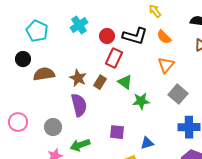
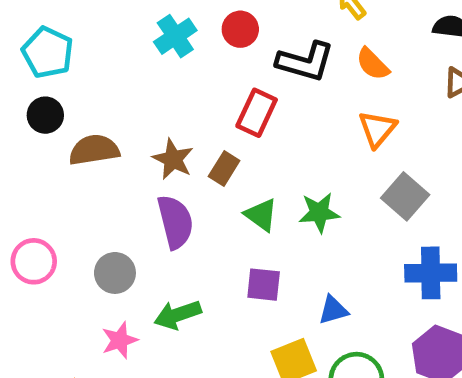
cyan pentagon: (37, 31) -> (48, 52), moved
red circle: (107, 36) -> (240, 29), moved
green triangle: (125, 82) -> (261, 215), moved

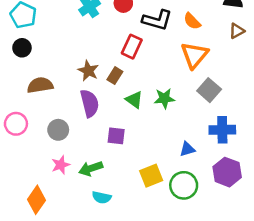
orange triangle: (377, 129) -> (195, 55), size x1.4
brown semicircle: (94, 150) -> (40, 85), moved
purple square: (264, 285) -> (116, 136), moved
blue triangle: (333, 310) -> (187, 149), moved
green arrow: (178, 315) -> (91, 168), moved

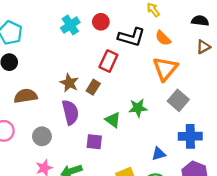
green triangle: (134, 100) -> (113, 120), moved

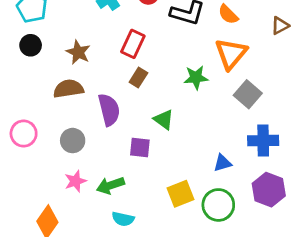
red rectangle: (108, 61) -> (133, 44), moved
brown star: (69, 83) -> (78, 52), moved
brown semicircle: (26, 96) -> (68, 89), moved
green star: (138, 108) -> (196, 77), moved

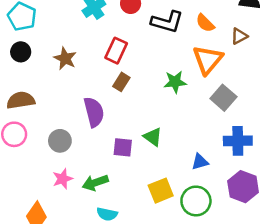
brown triangle: (280, 26) -> (239, 36), moved
brown semicircle: (68, 89) -> (21, 100), moved
green triangle: (164, 120) -> (153, 137), moved

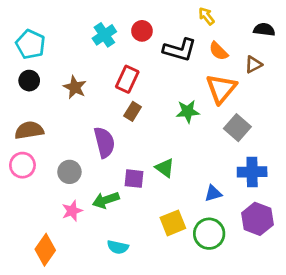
green arrow: (95, 183) -> (106, 200), moved

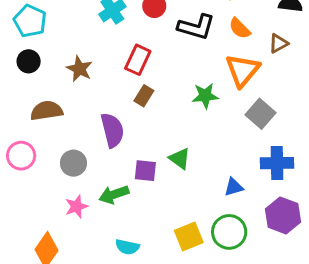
brown semicircle: (29, 130) -> (47, 111), moved
yellow square: (173, 223) -> (189, 236), moved

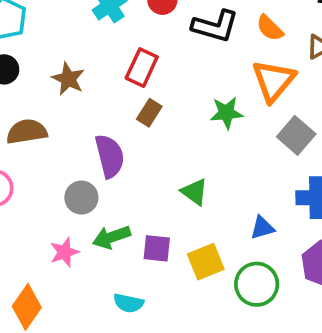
gray circle: (73, 163) -> (81, 198), moved
purple square: (145, 171) -> (157, 248), moved
yellow square: (189, 236) -> (206, 262), moved

